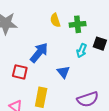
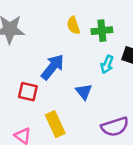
yellow rectangle: (41, 97) -> (55, 124), turned -36

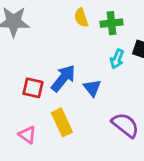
blue arrow: (53, 67) -> (63, 78), moved
purple semicircle: (115, 127) -> (125, 125), turned -124

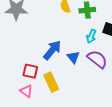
red square: (33, 88) -> (30, 71), moved
purple semicircle: (125, 125) -> (97, 59), moved

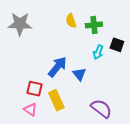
purple semicircle: (97, 59) -> (101, 109), moved

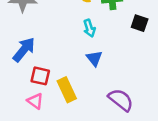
cyan arrow: (98, 52) -> (89, 28), moved, turned -40
blue arrow: (57, 67) -> (24, 50), moved

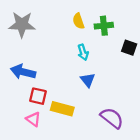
blue arrow: (24, 50) -> (23, 72), turned -115
yellow rectangle: (67, 90) -> (62, 109), turned -50

